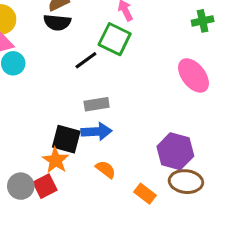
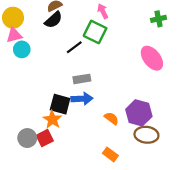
black semicircle: (57, 22) -> (53, 20), turned -48
orange semicircle: (106, 169) -> (111, 118), moved
orange rectangle: (145, 194) -> (110, 154), moved

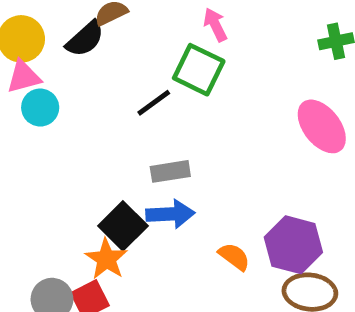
black semicircle: (53, 20) -> (85, 39), moved
black square: (60, 104) -> (123, 226), turned 30

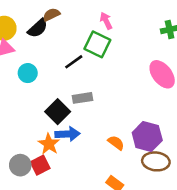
cyan circle: (40, 108) -> (28, 73), moved
blue arrow: (170, 214) -> (68, 134), moved
black square: (123, 226) -> (58, 112), moved

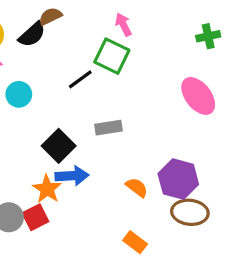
gray rectangle: (82, 98) -> (108, 128), moved

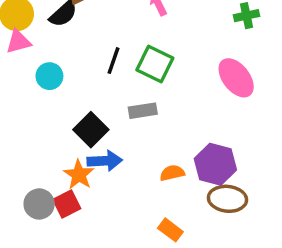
green square: (112, 56) -> (155, 64), moved
black line: (80, 79) -> (113, 61), turned -35
orange semicircle: (137, 187) -> (172, 173), turned -50

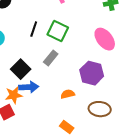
gray rectangle: (143, 111) -> (51, 58), turned -42
purple hexagon: (215, 164) -> (92, 73), moved
orange star: (79, 175) -> (14, 95), turned 30

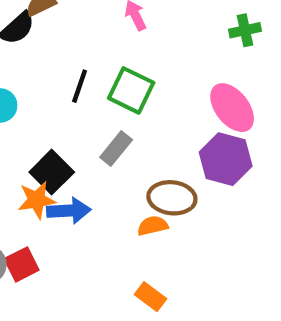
purple hexagon: (92, 73) -> (226, 159), moved
orange star: (14, 95) -> (37, 200), moved
brown ellipse: (100, 109) -> (172, 198), moved

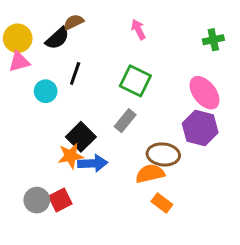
black line: (80, 86) -> (75, 74), moved
orange semicircle: (153, 226) -> (150, 174), size x1.4
orange rectangle: (150, 297) -> (162, 203), moved

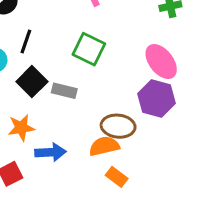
gray rectangle: (125, 121) -> (64, 91), moved, turned 65
black square: (81, 137) -> (32, 82), moved
blue arrow: (93, 163) -> (50, 152), moved

